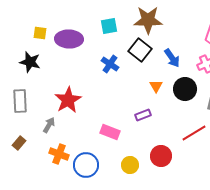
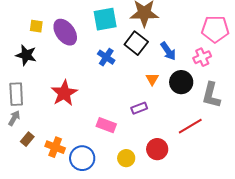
cyan square: (109, 26) -> (105, 19), size x1.4
purple ellipse: (69, 39) -> (65, 32), turned 52
gray arrow: (49, 125) -> (14, 118), moved
brown rectangle: (19, 143) -> (27, 139), moved

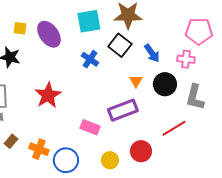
pink cross: (202, 57) -> (186, 59), turned 30
purple rectangle: (139, 108) -> (123, 110), size x1.8

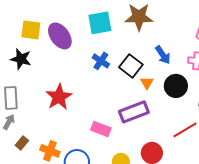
yellow square: (20, 28) -> (31, 30), size x1.5
black square: (120, 45) -> (131, 66), moved

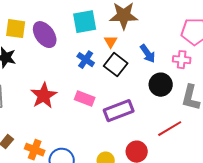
orange triangle: (147, 83) -> (111, 42), moved
pink rectangle: (101, 129) -> (85, 99), moved

